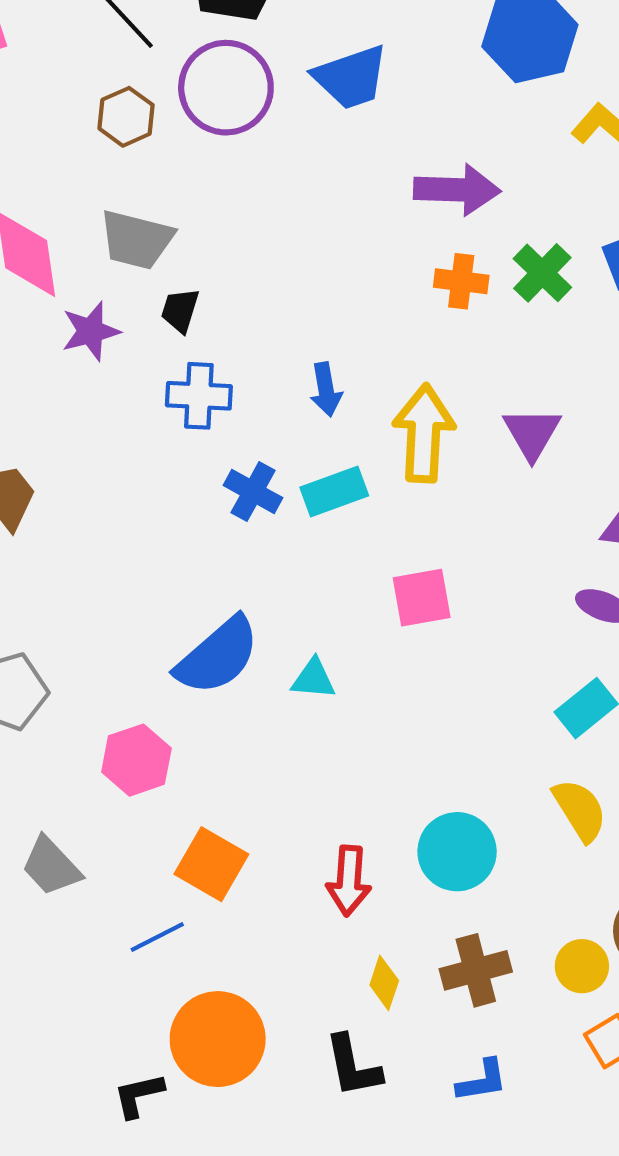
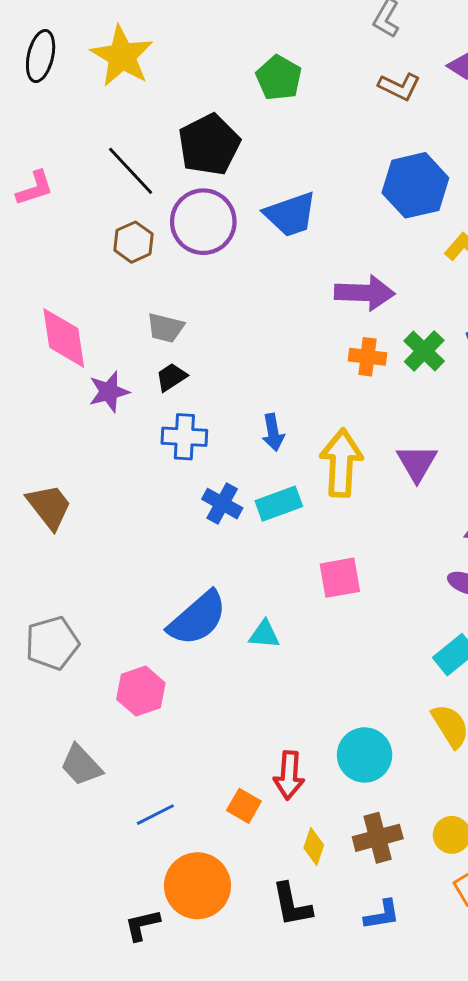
gray trapezoid: (136, 240) -> (165, 328), moved, size x0.7
black trapezoid: (180, 310) -> (171, 377), turned 40
orange square: (211, 864) -> (244, 806), moved, size x0.7

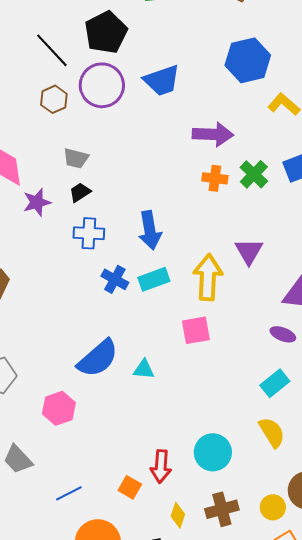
blue arrow: (273, 432) -> (150, 230), size x1.5
yellow arrow: (341, 463) -> (208, 277), moved

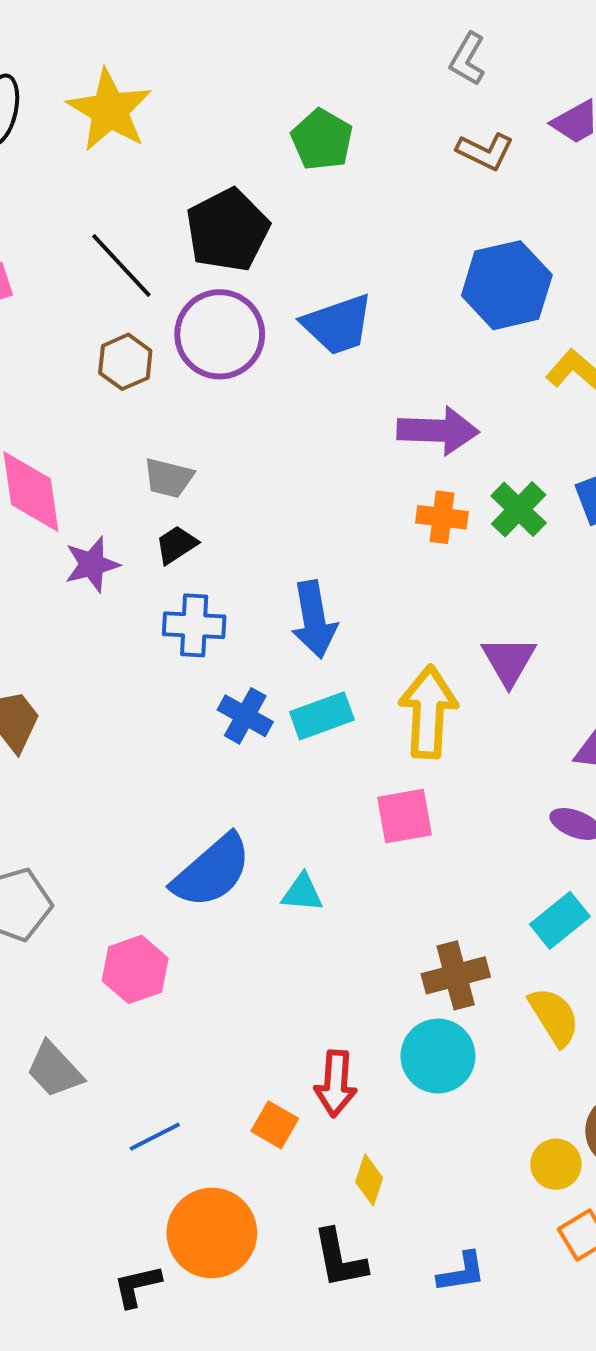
brown cross: (222, 509) -> (456, 975), moved

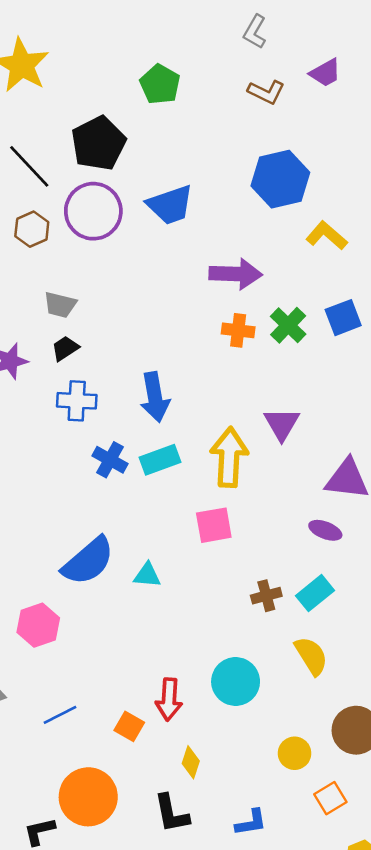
brown cross: (456, 975) -> (266, 596), moved, size x0.7
blue line: (155, 1137) -> (60, 715), moved
yellow circle: (556, 1164) -> (295, 753), moved

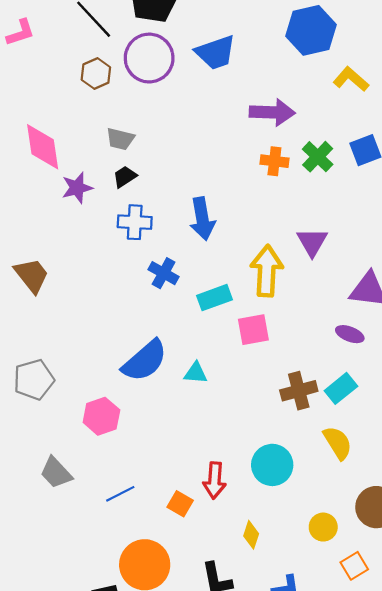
cyan rectangle: (160, 460) -> (215, 298), moved
brown cross: (266, 596) -> (299, 391), size x1.4
yellow diamond: (191, 762) -> (251, 535), moved

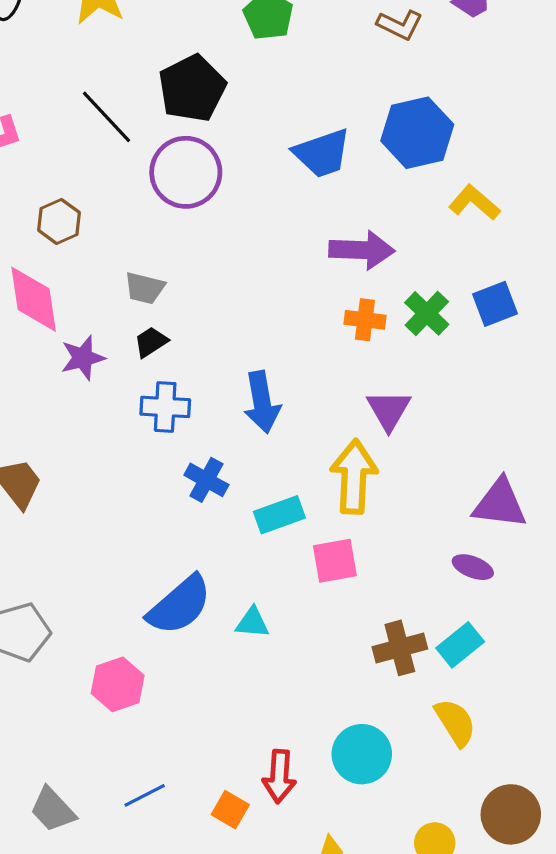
blue trapezoid: (216, 52) -> (322, 153), moved
brown hexagon: (96, 74) -> (59, 221), moved
purple triangle: (312, 242) -> (389, 410), moved
gray trapezoid: (56, 473) -> (53, 810), moved

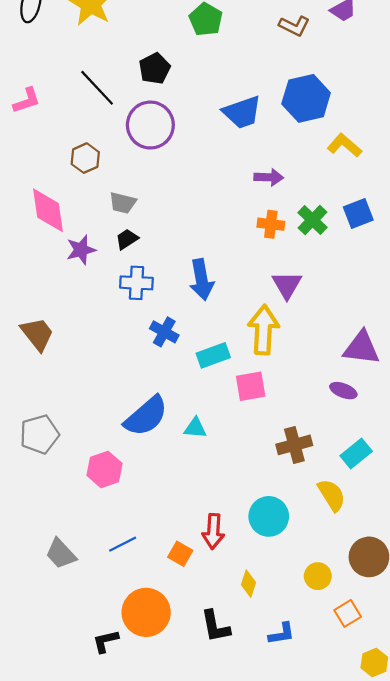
black pentagon: (192, 88) -> (155, 69), size x0.7
brown hexagon: (59, 221) -> (85, 158), moved
purple arrow: (362, 250) -> (269, 177), size x0.7
cyan rectangle: (460, 645) -> (356, 453), moved

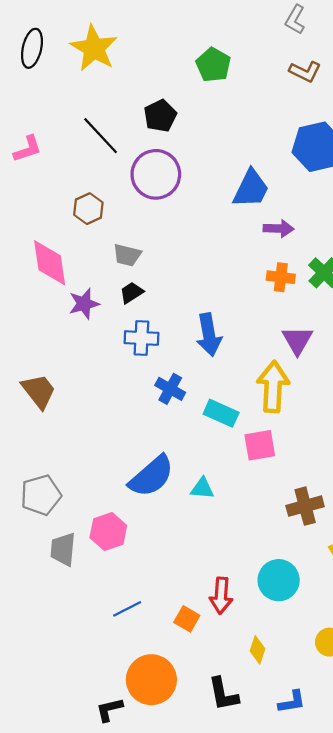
blue trapezoid: (242, 112) -> (251, 189), moved, turned -45
cyan rectangle: (213, 355) -> (221, 413), turned 44
gray trapezoid: (61, 554) -> (63, 549), moved, turned 48

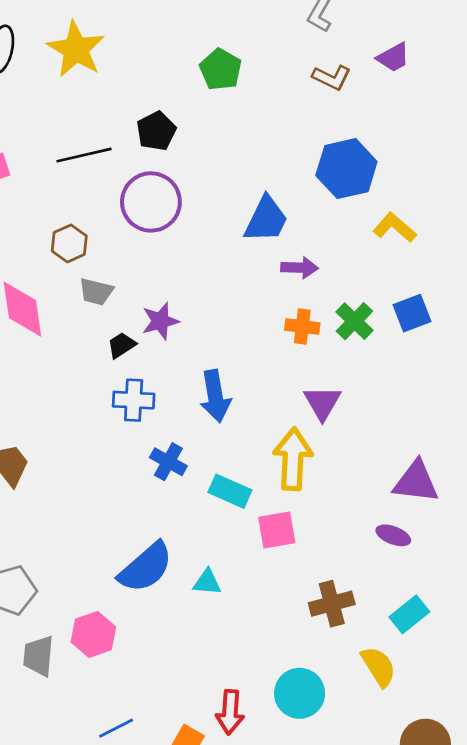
black line: (101, 136) -> (84, 155), turned -60
gray trapezoid: (127, 255) -> (96, 292), moved
purple star: (84, 304) -> (160, 321), moved

